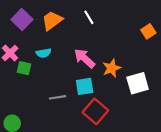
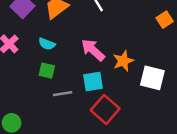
cyan semicircle: (44, 53) -> (47, 44), turned 32
green square: (24, 68) -> (47, 71), moved
white square: (138, 83) -> (152, 78), turned 30

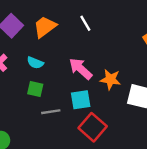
orange star: (123, 61) -> (110, 79), turned 30

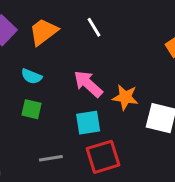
gray line: (51, 112) -> (51, 158), moved
red square: (93, 127) -> (103, 157), turned 32

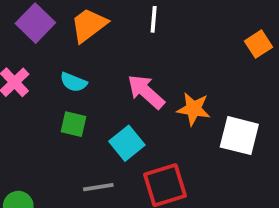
white line: (94, 27) -> (154, 19), turned 36
cyan square: (88, 123) -> (127, 143), moved, turned -30

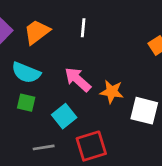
cyan semicircle: (74, 82) -> (26, 73), size x1.5

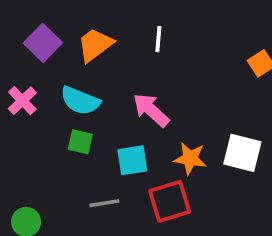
orange star: (112, 92) -> (190, 158), moved
cyan square: (64, 116) -> (132, 160), turned 30

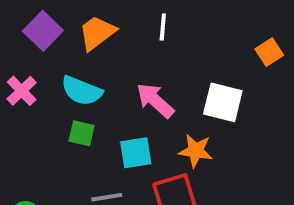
white square: (242, 153) -> (223, 102), moved

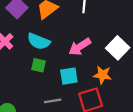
pink arrow: (155, 100) -> (80, 47), turned -75
white square: (223, 102) -> (118, 48), turned 30

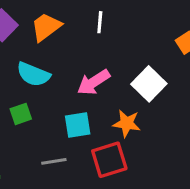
green square: (39, 65) -> (21, 114), moved, turned -32

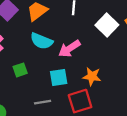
cyan semicircle: (33, 74) -> (42, 41), moved
white square: (149, 84) -> (107, 25), moved

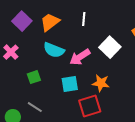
white square: (107, 25) -> (110, 47), moved
gray line: (43, 102) -> (35, 107), moved, turned 42

